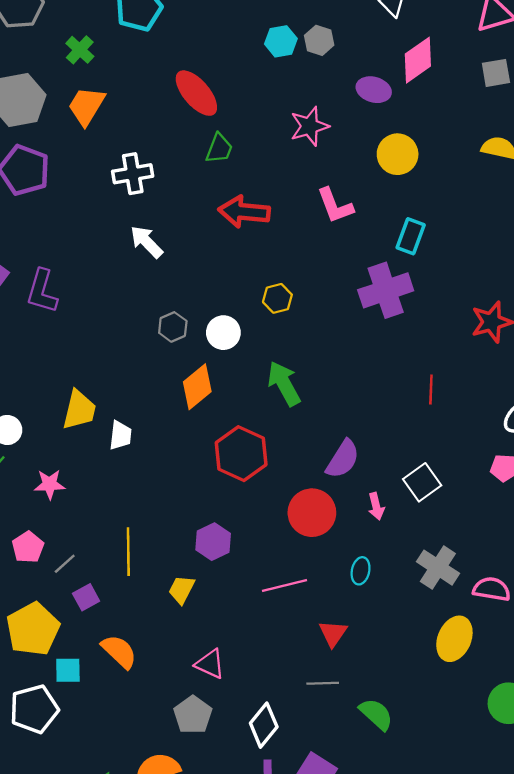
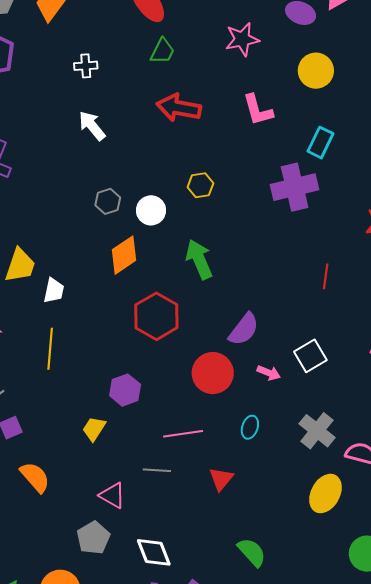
white cross: (133, 174) -> (86, 66), size x0.7
pink arrow: (376, 506) -> (269, 373), turned -60
yellow line: (128, 552) -> (50, 349), moved
gray line: (323, 683) -> (157, 470), moved
white diamond: (264, 725) -> (154, 552), turned -66

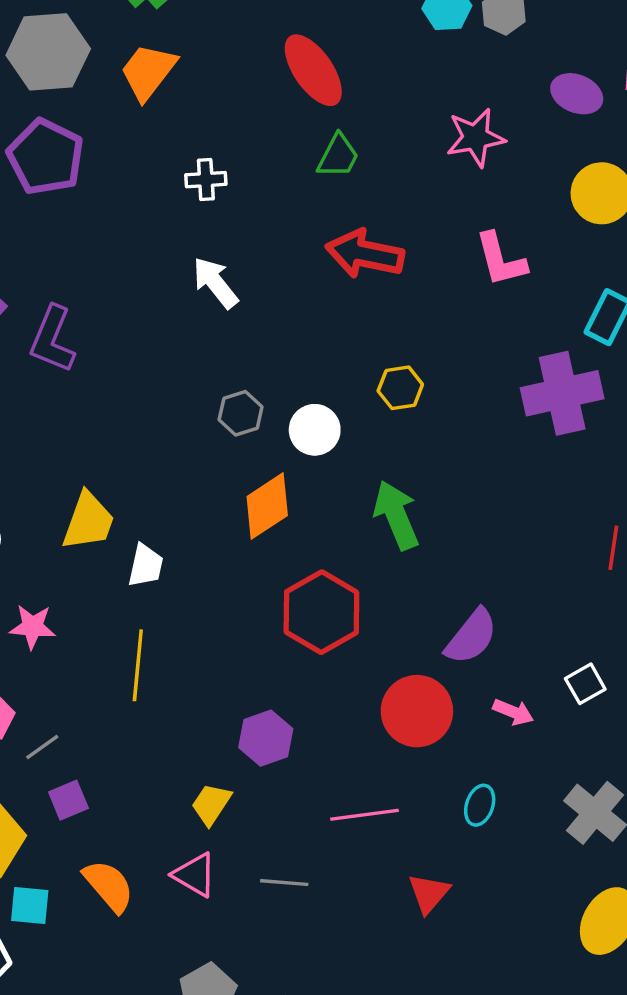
white square: (310, 356) -> (585, 684), size x0.7
gray line: (157, 470) -> (284, 883), moved
pink triangle: (112, 495) -> (195, 875), moved

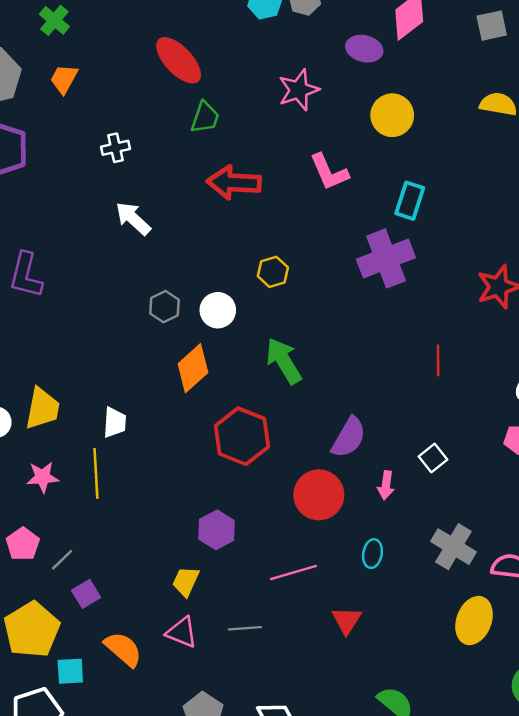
orange trapezoid: (148, 72) -> (64, 79), size x0.7
yellow trapezoid: (88, 521) -> (43, 408), moved
yellow line: (138, 665) -> (96, 473), moved
pink arrow: (513, 712) -> (386, 485), turned 84

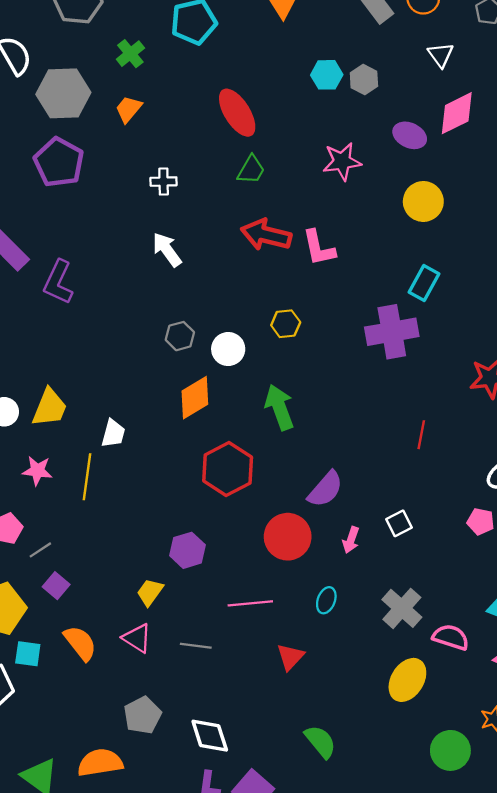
pink L-shape: (329, 172) -> (319, 248), moved
purple square: (86, 594) -> (56, 586), turned -30

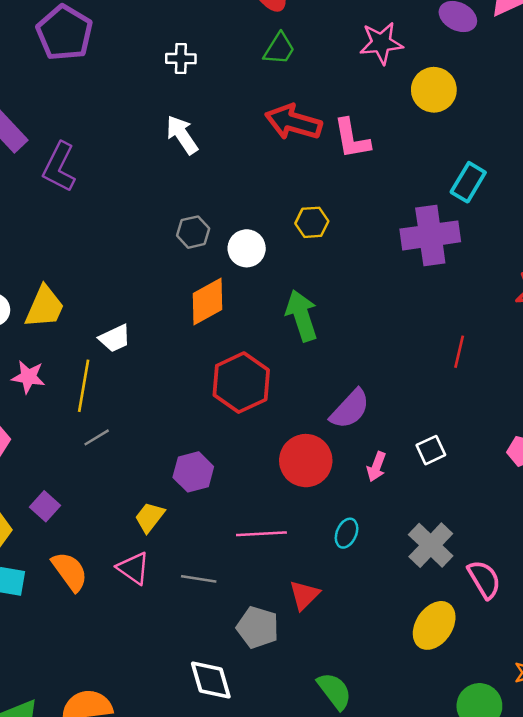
yellow circle: (423, 201) -> (434, 90), moved
white trapezoid: (113, 434) -> (115, 338), turned 48
gray line: (40, 550) -> (97, 437), moved
pink semicircle: (451, 637) -> (484, 579), turned 39
gray pentagon: (142, 715) -> (258, 627), moved, turned -30

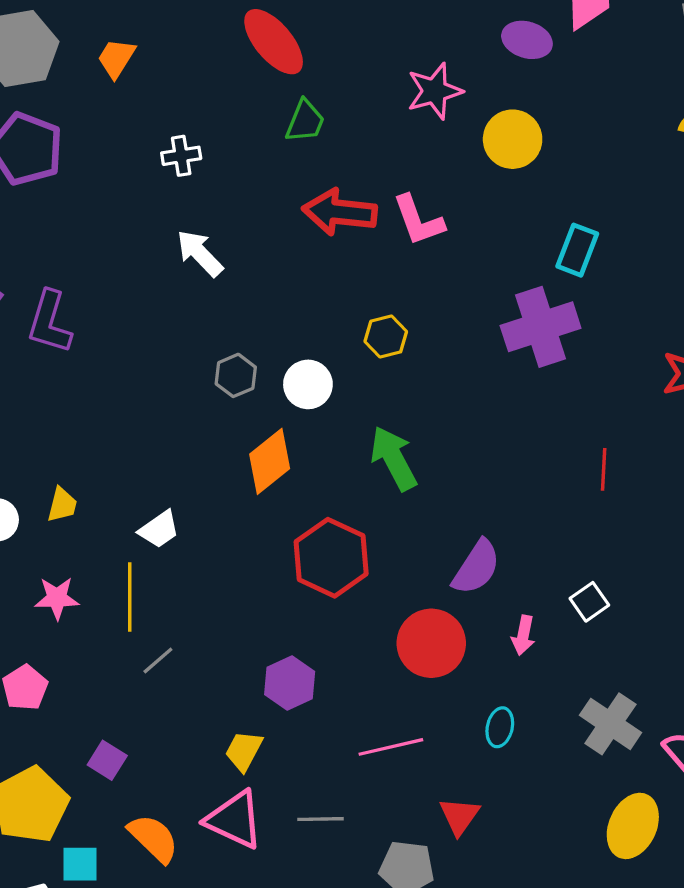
yellow trapezoid: (45, 307) -> (62, 505), size x0.6
pink triangle: (133, 568) -> (234, 820), size x1.4

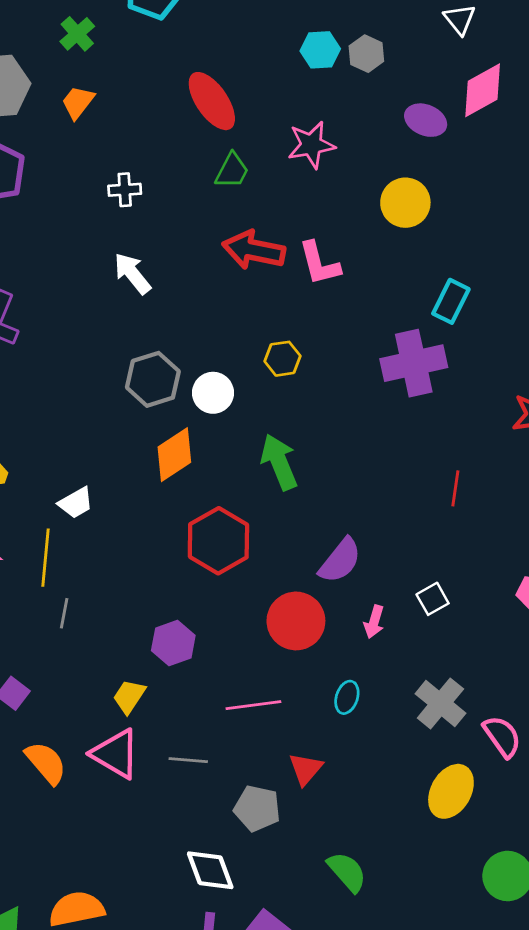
pink star: (435, 91) -> (311, 145), moved
gray hexagon: (236, 375) -> (153, 379), size x1.5
gray line: (158, 660) -> (64, 613), turned -44

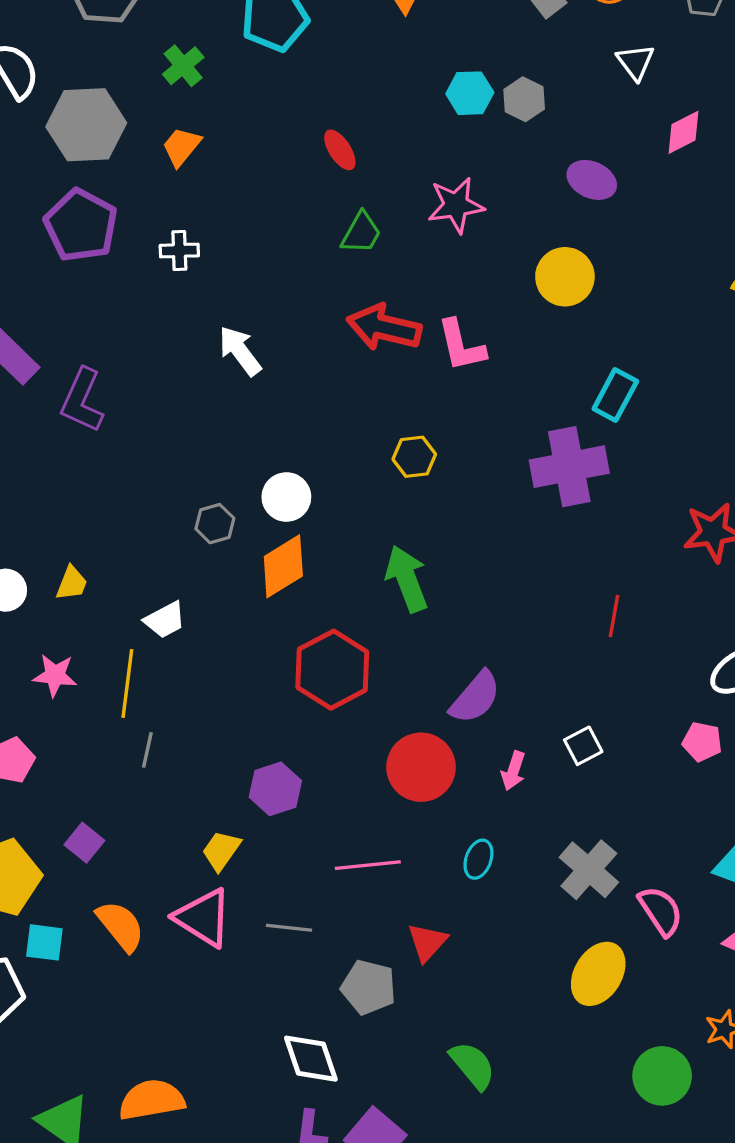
pink diamond: (483, 90) -> (684, 132), moved, size x0.7
red ellipse: (212, 101) -> (340, 150), size x0.6
white cross: (125, 190) -> (179, 251), moved
gray hexagon: (153, 379) -> (215, 524), moved, size x0.6
white circle: (213, 393) -> (286, 497), moved

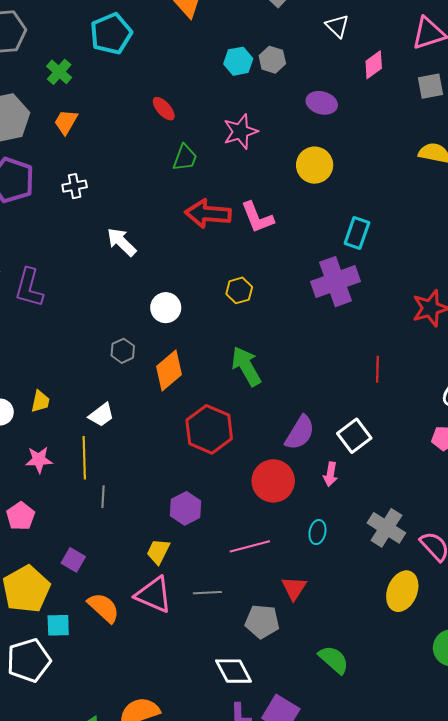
white circle: (286, 497) -> (166, 308), moved
white square: (583, 746) -> (354, 436), moved, size x1.4

